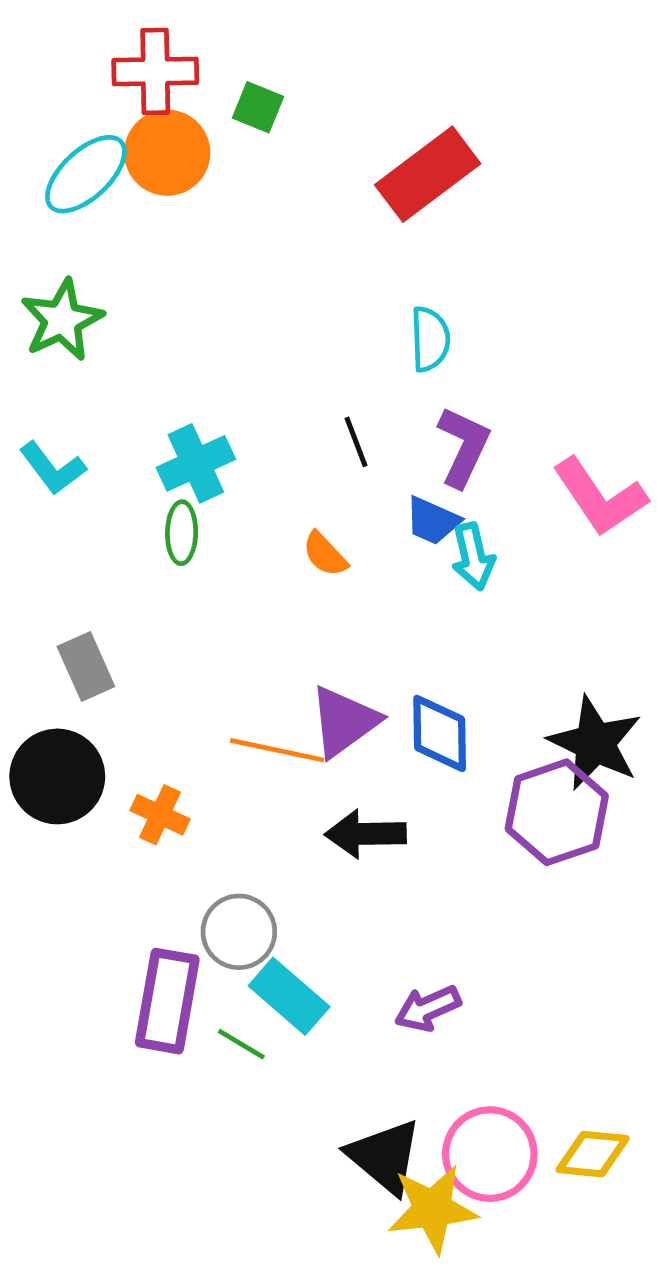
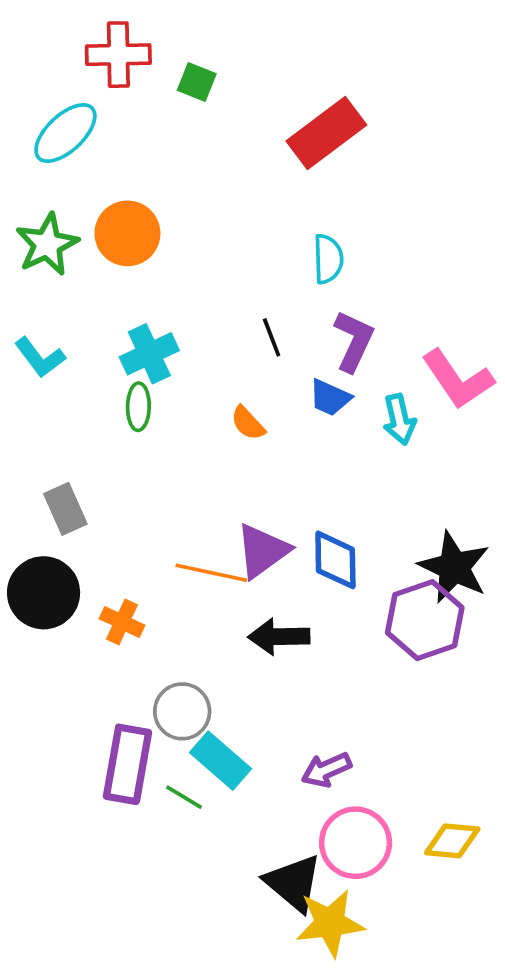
orange circle: (167, 153) -> (127, 233), moved
cyan arrow: (473, 557) -> (399, 419), moved
pink circle: (490, 1154) -> (356, 843), moved
yellow diamond: (593, 1154) -> (452, 841), moved

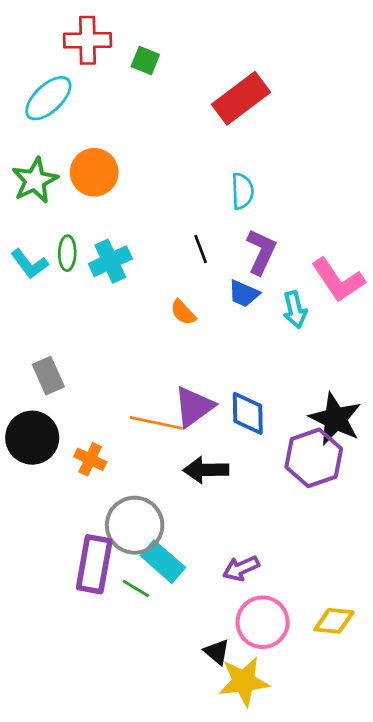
green ellipse: (138, 407) -> (67, 253), moved
gray circle: (182, 711) -> (135, 525), size x1.4
black triangle: (293, 883) -> (217, 652), size x0.6

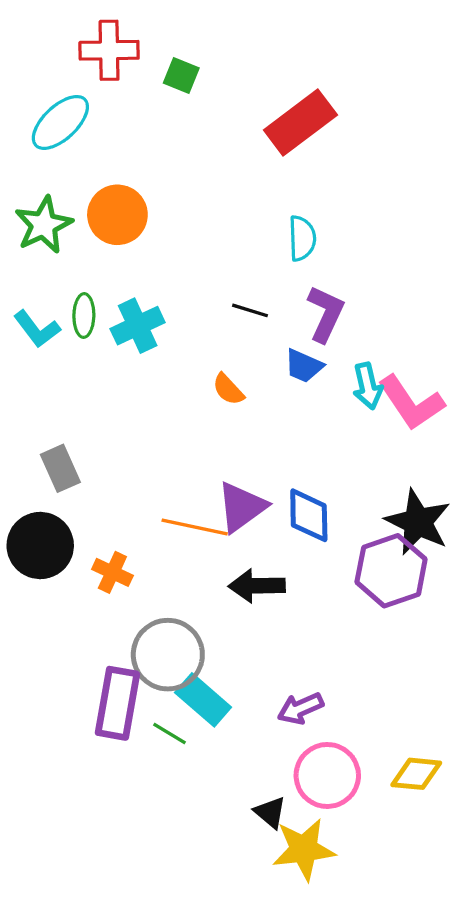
black line: (201, 249) -> (250, 310), turned -52
pink L-shape: (338, 280) -> (411, 403), moved

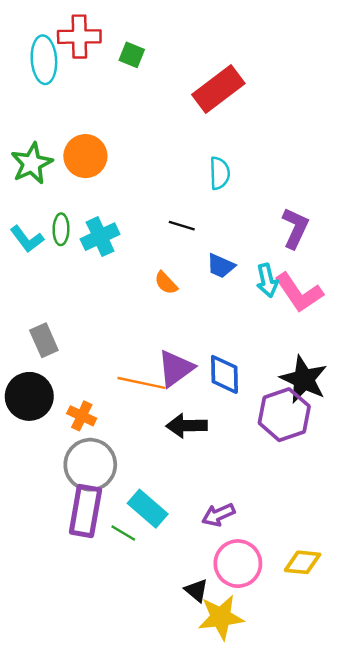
cyan ellipse: (60, 122) -> (44, 60), moved, turned -51
purple L-shape: (326, 314) -> (295, 228), moved
gray circle: (168, 655) -> (90, 465), moved

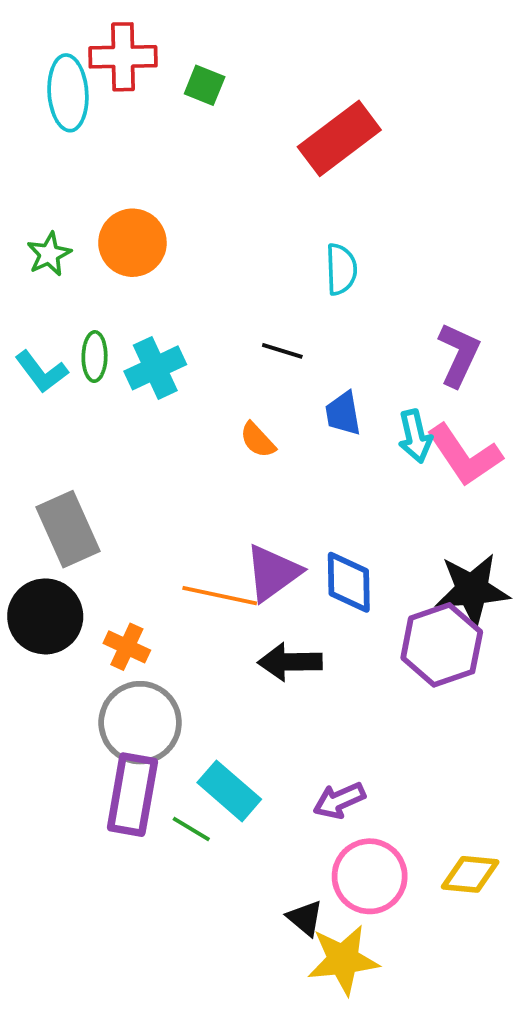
green star: (32, 163) -> (49, 254), size x0.7
blue trapezoid: (221, 266) -> (343, 413), turned 56
gray rectangle: (44, 340) -> (68, 529), size x1.4
black star: (304, 379) -> (472, 590), turned -30

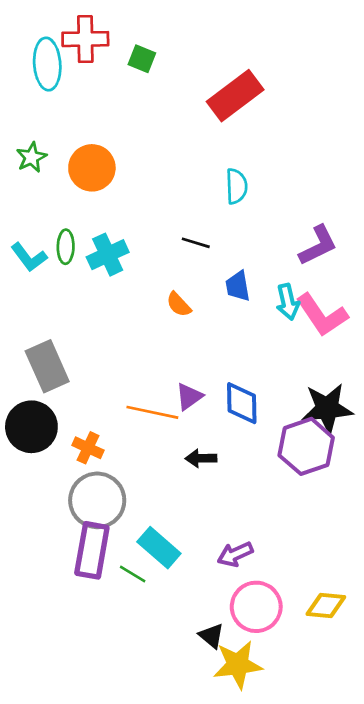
green star: (49, 254) -> (31, 157), moved
purple L-shape: (459, 355) -> (318, 245), turned 39
purple triangle: (273, 573) -> (189, 397), size x0.7
black arrow: (290, 662) -> (201, 458), size x0.7

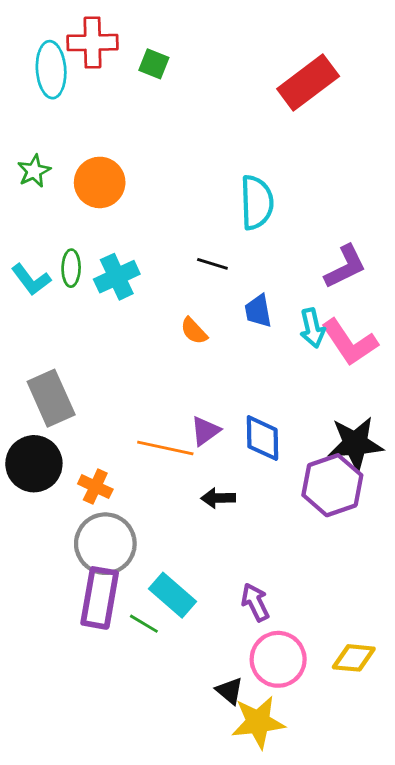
red rectangle: (235, 96) -> (308, 83), moved
cyan semicircle: (236, 186) -> (257, 202), size x1.4
purple arrow: (235, 554) -> (255, 602), turned 88

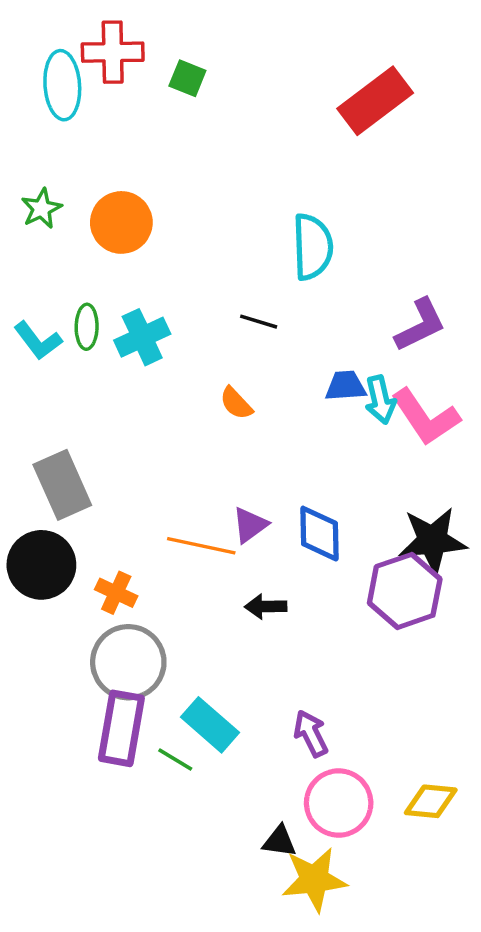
blue trapezoid: (258, 311) -> (346, 386), moved, turned 96
black triangle: (230, 691) -> (280, 841), turned -32

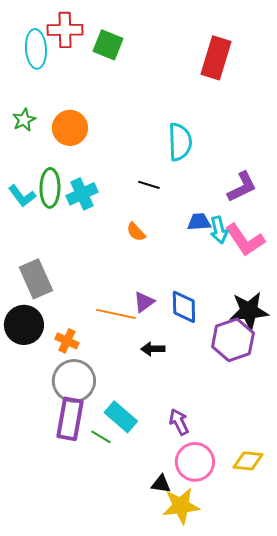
green square: (187, 78) -> (108, 45), size x1.4
red rectangle: (375, 101) -> (216, 58), turned -36
green ellipse: (87, 327) -> (50, 188), size x1.5

